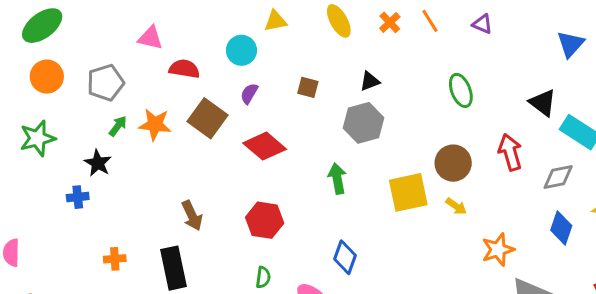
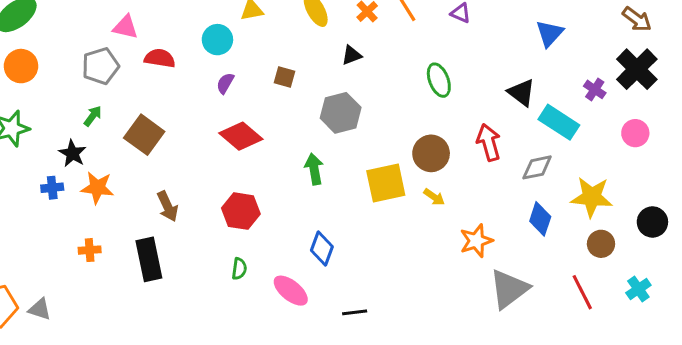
black triangle: (370, 81) -> (352, 55), moved
gray pentagon: (105, 83) -> (101, 66), moved
brown square: (207, 118) -> (144, 135), moved
orange star: (155, 124) -> (97, 188), moved

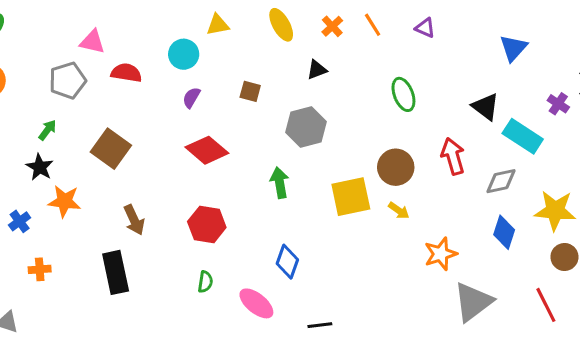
green arrow: (93, 116) -> (47, 130), moved
blue cross: (52, 188) -> (20, 221), moved, turned -30
orange cross: (90, 250) -> (40, 269), moved

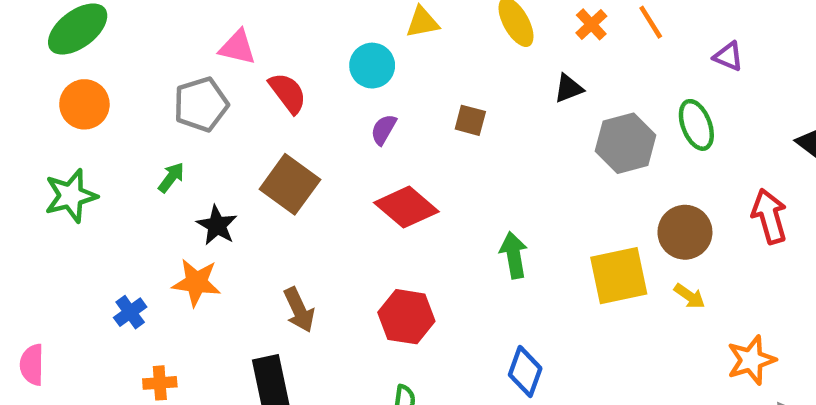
purple triangle: (425, 28) -> (728, 56), moved
red semicircle: (126, 73) -> (288, 93), turned 44
gray hexagon: (306, 127) -> (626, 143), moved
brown square: (111, 149) -> (290, 184), moved
black star: (40, 167) -> (217, 225), moved

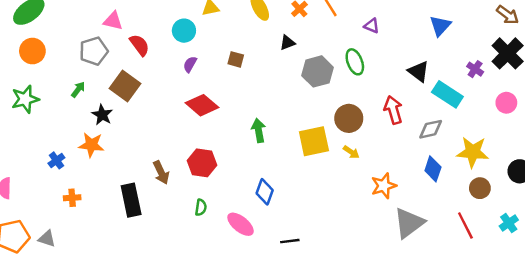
brown square: (290, 184) -> (125, 86), moved
brown arrow: (299, 310) -> (161, 173), moved

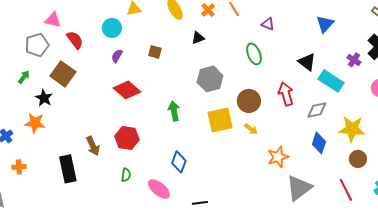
gray hexagon: (317, 71) -> (210, 79), moved

